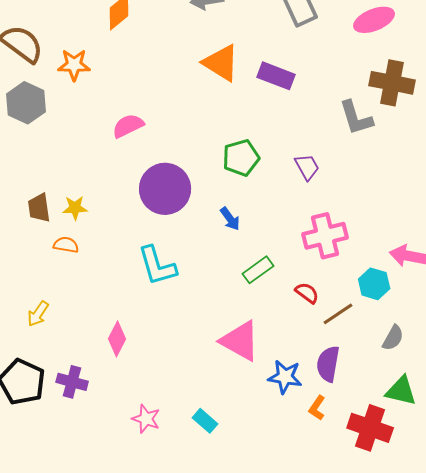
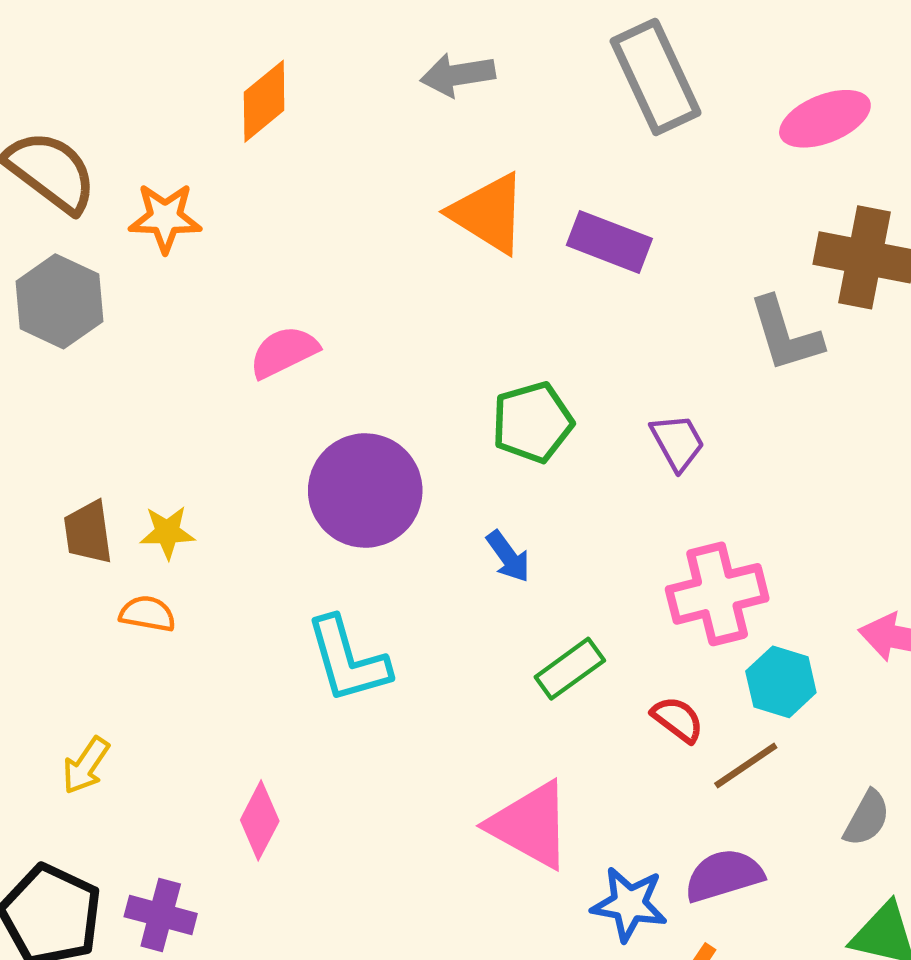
cyan hexagon: (374, 284) -> (781, 682), moved
purple semicircle: (328, 364) -> (724, 875), turned 63

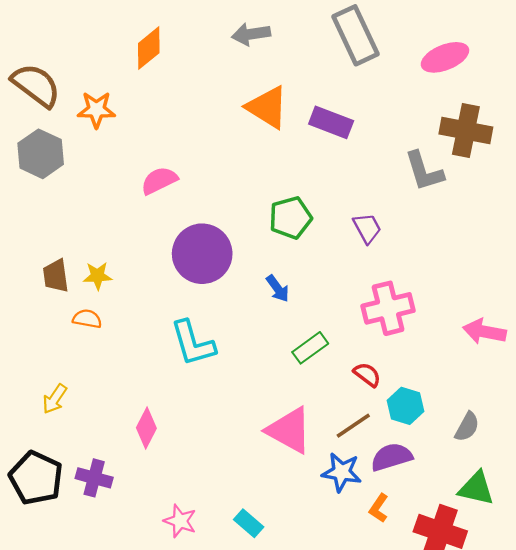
cyan hexagon: (781, 682) -> (405, 406), moved
brown line: (746, 765) -> (353, 426), moved

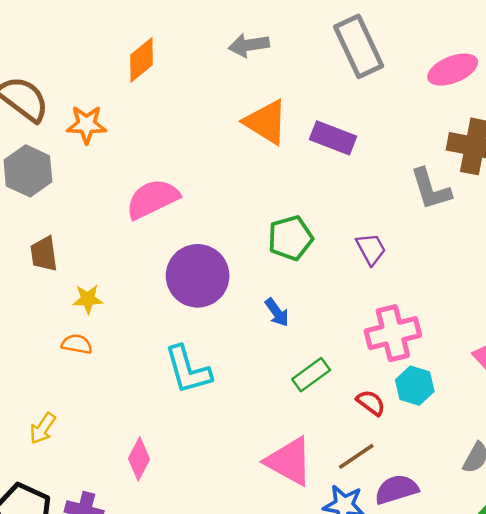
pink semicircle: (159, 181) -> (152, 199), size x1.4
brown trapezoid: (56, 276) -> (44, 254), moved
cyan hexagon: (405, 406) -> (415, 386), moved

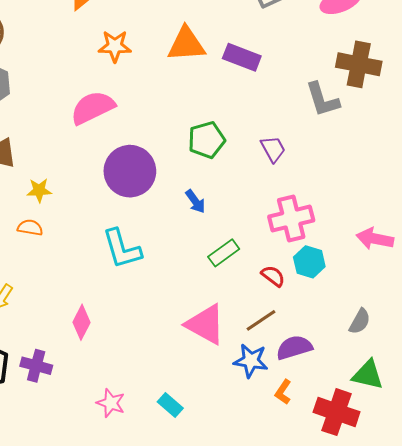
orange triangle: (266, 122) -> (186, 44), turned -36
orange star: (87, 124) -> (115, 46), moved

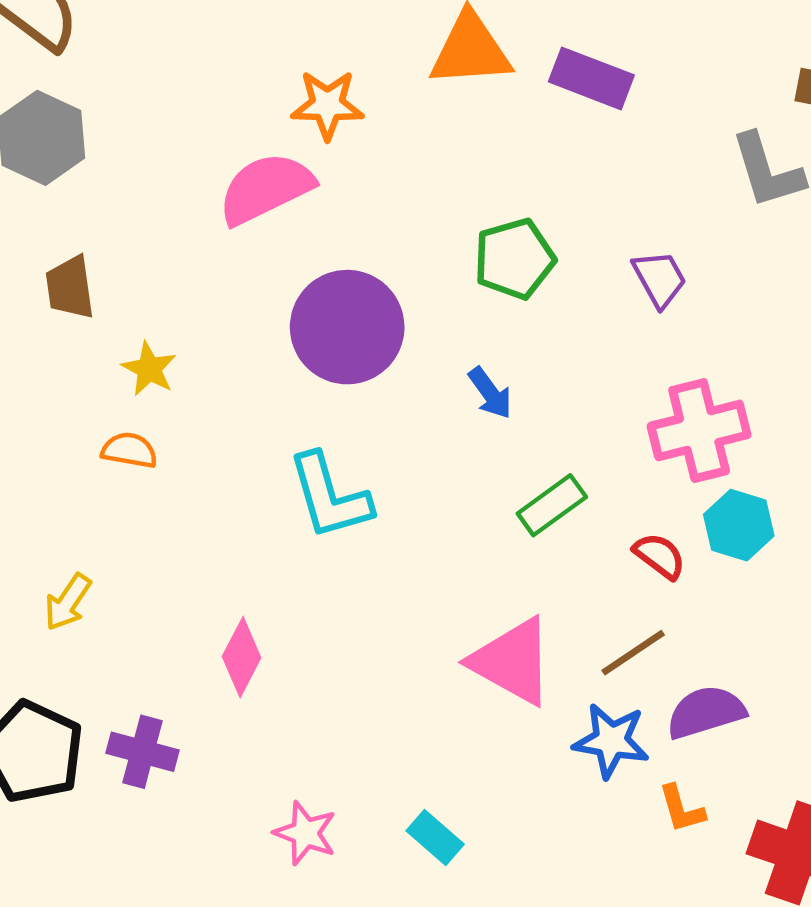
orange star: (115, 46) -> (327, 105), moved
yellow star: (39, 190) -> (149, 369), turned 30
orange L-shape: (283, 392) -> (682, 809), turned -50

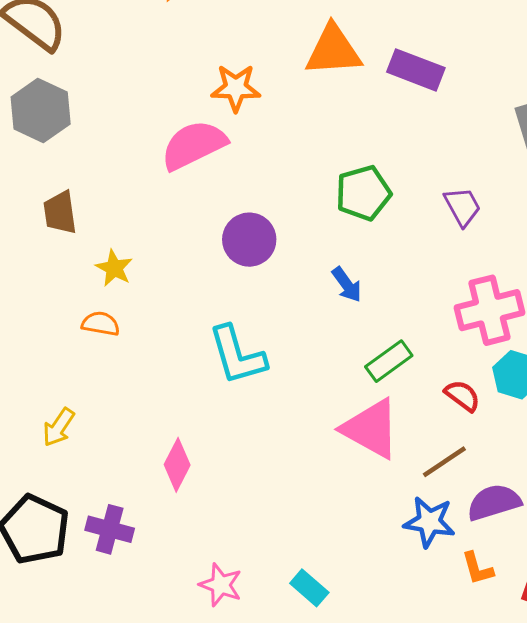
purple circle: (347, 327) -> (249, 240), size x0.7
pink triangle: (512, 661) -> (371, 429), moved

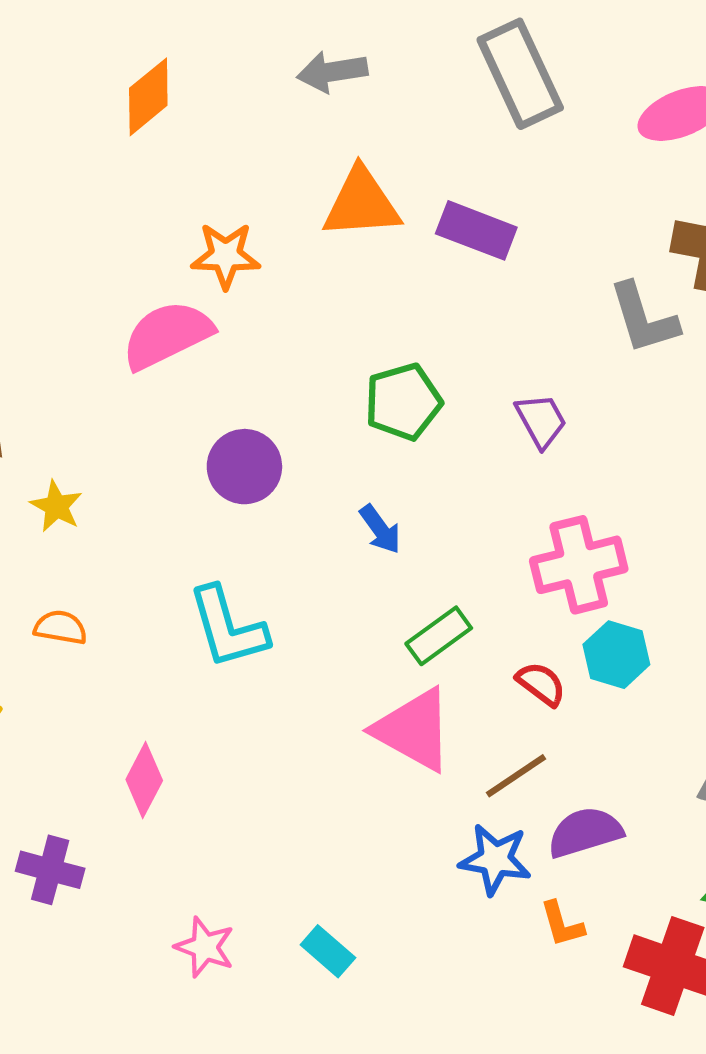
orange semicircle: (101, 324) -> (61, 627), moved

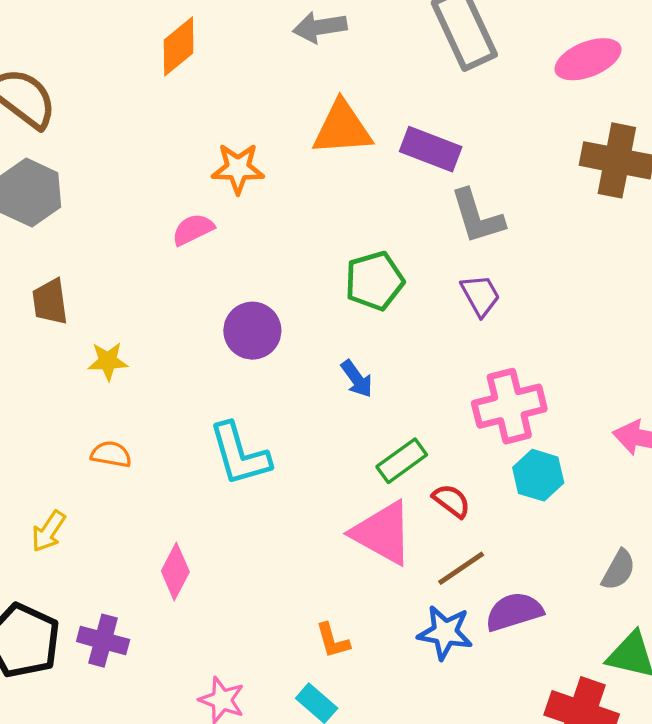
gray L-shape: (643, 318) -> (477, 217), moved
pink semicircle: (167, 335) -> (193, 229), size x0.6
yellow star: (56, 506) -> (108, 361), turned -30
red semicircle: (541, 684) -> (451, 501), moved
orange L-shape: (562, 924) -> (333, 641), moved

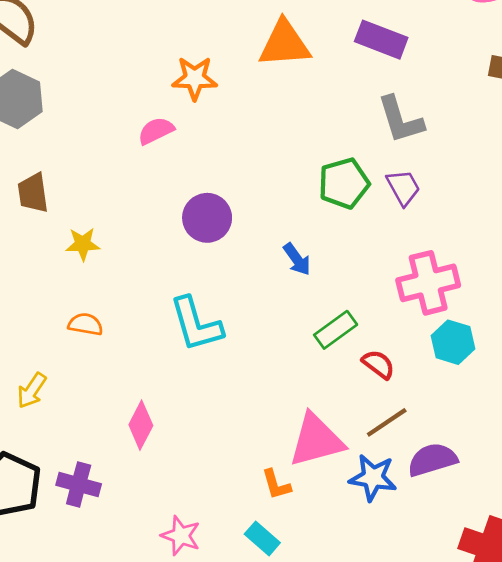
purple rectangle: (431, 149) -> (381, 40), moved
green pentagon: (374, 281) -> (344, 183), moved
pink triangle: (382, 533) -> (316, 440), moved, turned -44

